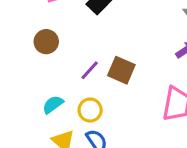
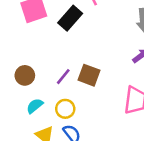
brown circle: (46, 42) -> (25, 75), moved

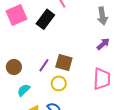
yellow circle: (65, 109) -> (59, 83), moved

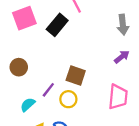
purple line: (44, 65) -> (48, 90), moved
brown circle: (14, 67) -> (19, 67), moved

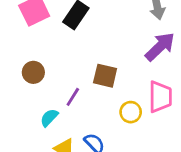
purple arrow: (122, 57) -> (160, 47), size x1.6
yellow circle: (68, 99) -> (131, 112), moved

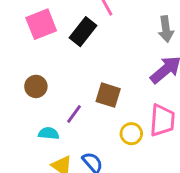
cyan semicircle: (49, 118) -> (49, 133), turned 48

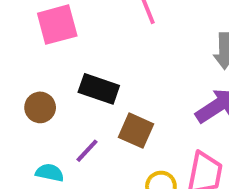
black rectangle: (83, 32) -> (99, 89), moved, turned 64

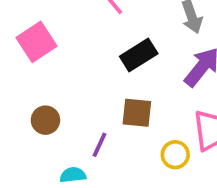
black rectangle: (99, 89) -> (139, 55), moved, turned -33

